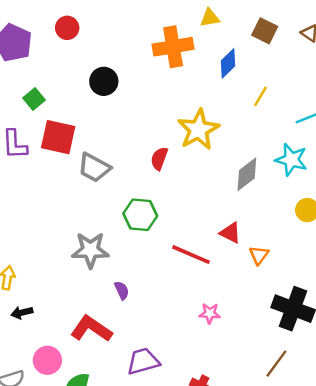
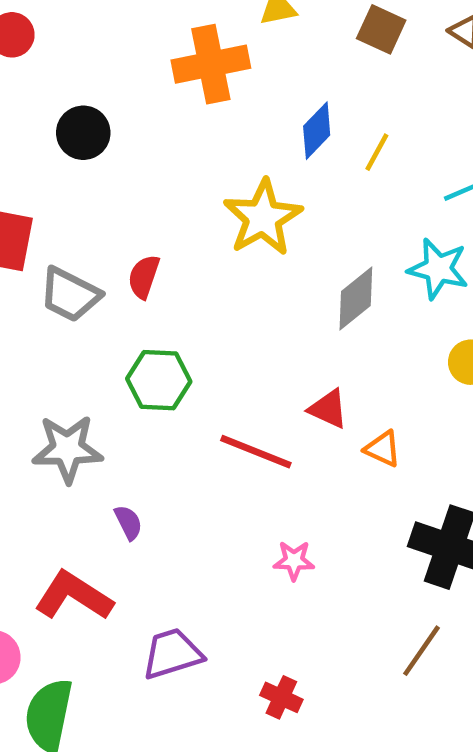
blue diamond: (228, 63) -> (317, 131), moved
red semicircle: (159, 159) -> (144, 277), moved
orange triangle: (259, 255) -> (383, 449), turned -40

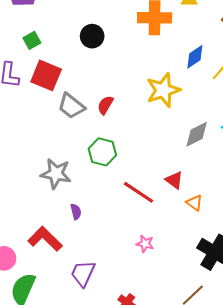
purple trapezoid: (172, 654) -> (83, 273), turned -60

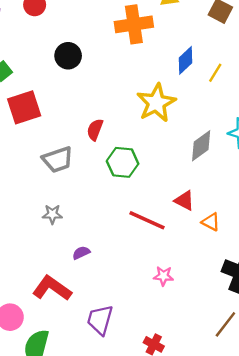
red square: (46, 75) -> (24, 107), turned -32
gray trapezoid: (71, 106) -> (58, 160), moved, turned -48
green hexagon: (102, 152) -> (123, 162), moved
gray star: (56, 174) -> (52, 214), size x0.6
purple semicircle: (76, 212) -> (81, 253), turned -91

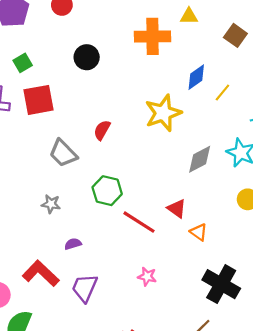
gray trapezoid: (58, 160) -> (63, 153), turned 56
green hexagon: (123, 162) -> (107, 191), moved
purple trapezoid: (100, 320) -> (85, 288), moved

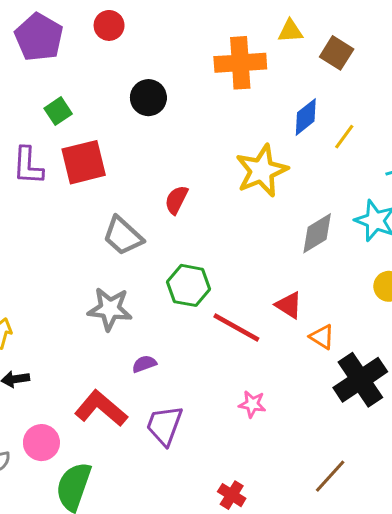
brown square: (235, 35) -> (337, 53), moved
gray star: (51, 204) -> (110, 309), size x1.6
black cross: (221, 284) -> (360, 380), moved, turned 30

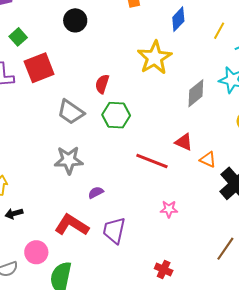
yellow line: (344, 137) -> (219, 31), moved
green hexagon: (189, 285) -> (116, 115), moved

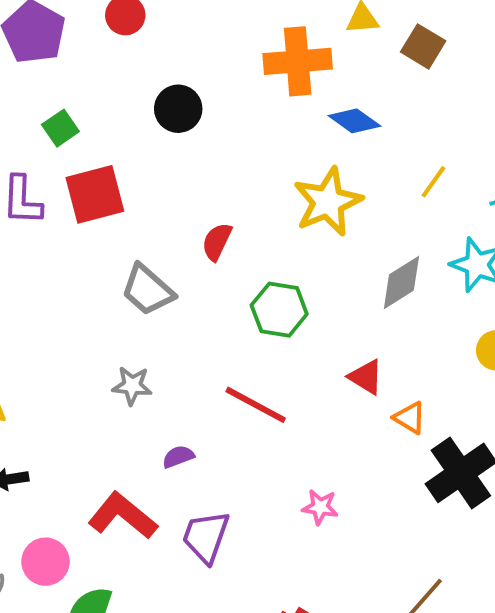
blue diamond: (178, 19) -> (354, 121), moved, turned 75
yellow line: (219, 31) -> (433, 182), moved
green hexagon: (116, 115) -> (279, 310), moved
gray star: (69, 160) -> (132, 386), size x0.7
red line: (152, 161) -> (256, 405), moved

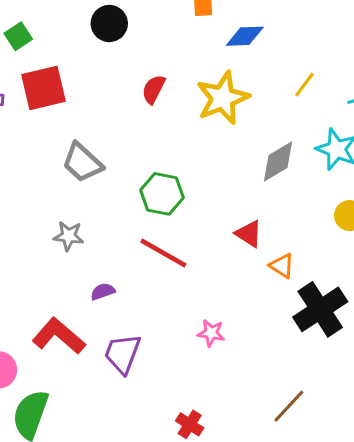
blue diamond: (354, 121) -> (245, 36), turned -39
red semicircle: (217, 242) -> (154, 89), moved
green hexagon: (279, 310) -> (162, 194), moved

